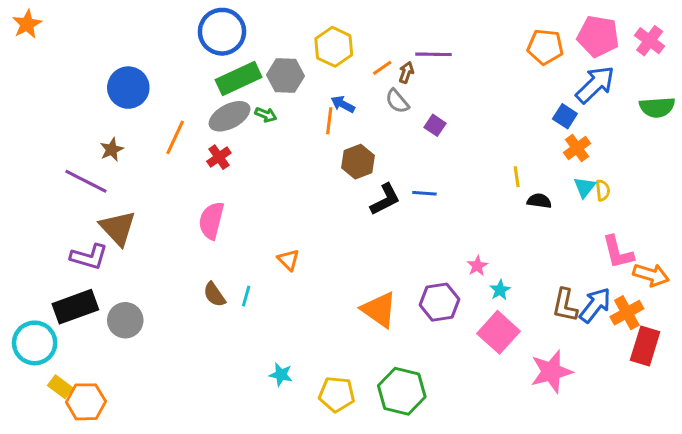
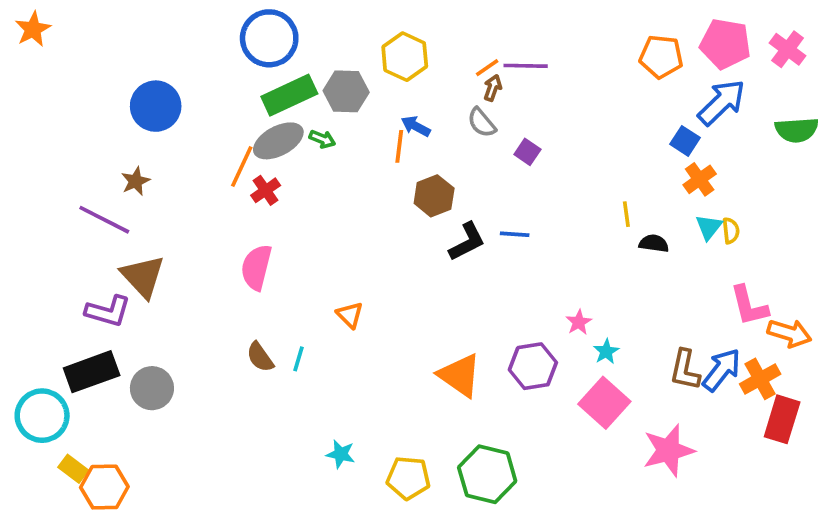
orange line: (382, 68) -> (487, 68), moved
orange line: (175, 137) -> (242, 167), moved

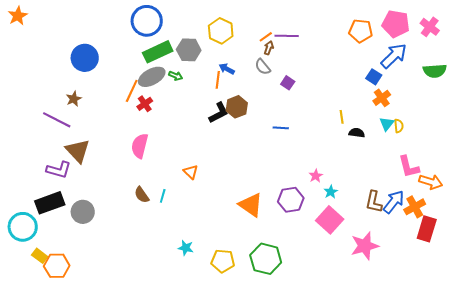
black L-shape: (467, 242) -> (219, 113), moved

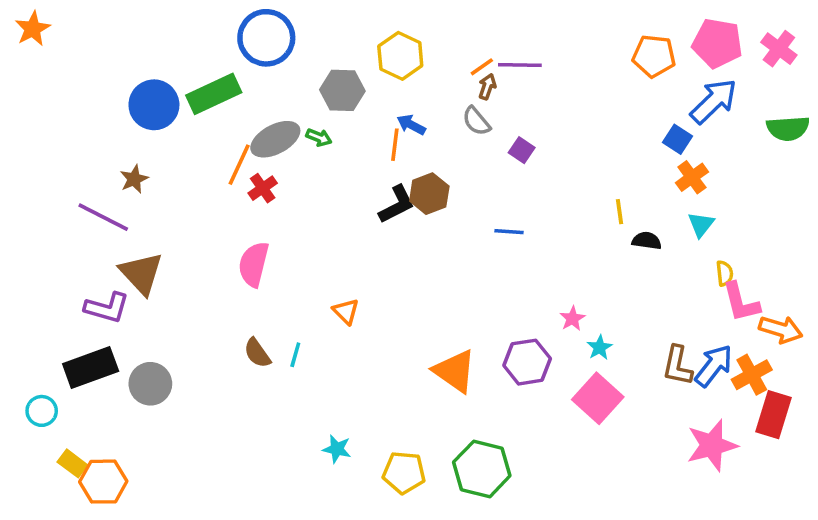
green rectangle: (158, 52) -> (214, 94), moved
yellow semicircle: (399, 126) -> (725, 273), moved
cyan circle: (23, 227) -> (42, 411), size x0.6
pink star: (365, 246) -> (712, 445), moved

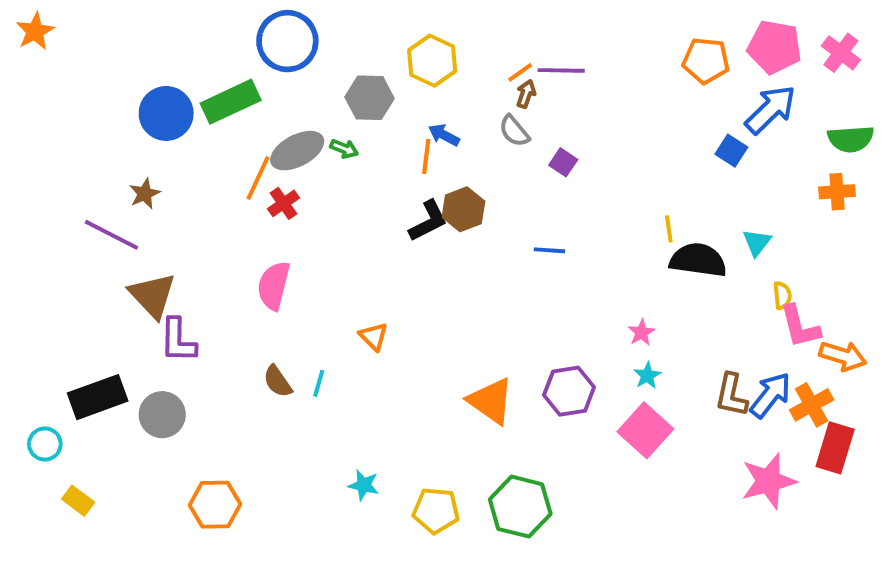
orange cross: (692, 177) -> (837, 192), moved, turned 32
black semicircle: (647, 241) -> (698, 260), size x1.8
purple L-shape: (107, 308) -> (178, 340), moved, turned 75
pink star: (572, 319) -> (641, 332), moved
orange hexagon: (103, 482) -> (215, 505), moved

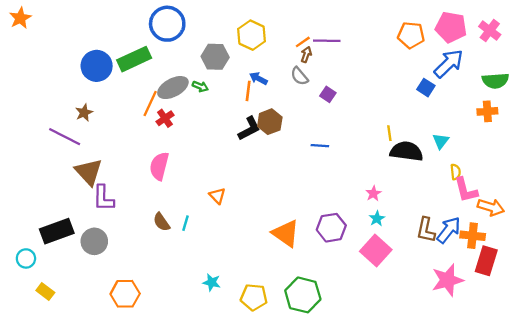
orange cross: (812, 405) -> (473, 236), turned 35

